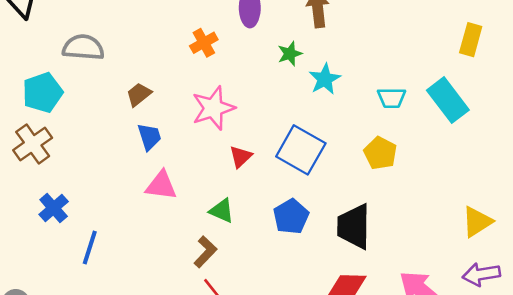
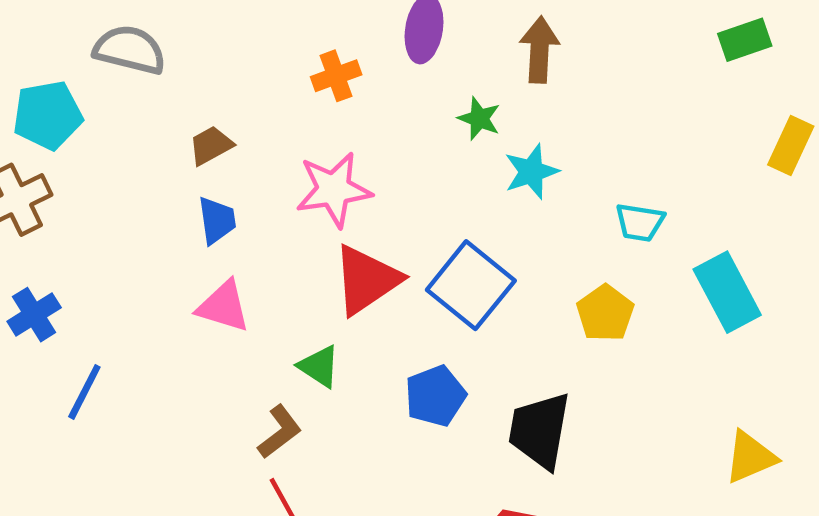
green star: (290, 54) -> (479, 119), turned 30
cyan rectangle: (448, 100) -> (727, 292), moved
red triangle: (241, 157) -> (366, 280), size x1.8

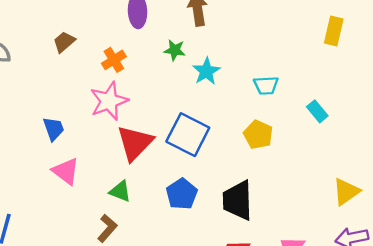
orange cross: (336, 76) -> (114, 60), moved
brown trapezoid: (211, 145) -> (64, 42), moved
cyan rectangle: (727, 292) -> (317, 111), size x0.6
pink triangle: (223, 306) -> (66, 171), turned 32

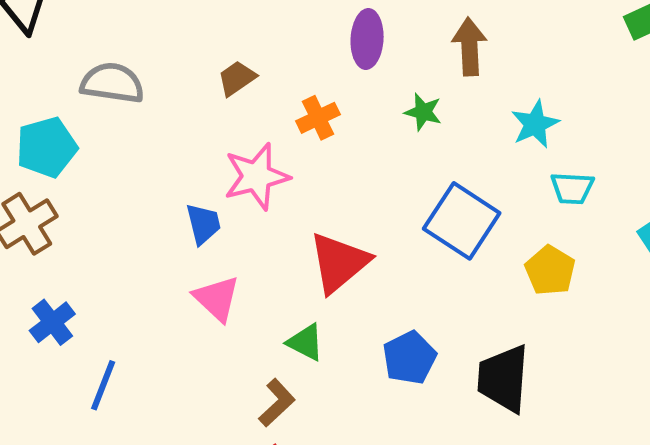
cyan star: (206, 71) -> (535, 124), moved
pink star: (109, 101) -> (257, 176), moved
blue square: (188, 135) -> (462, 221), moved

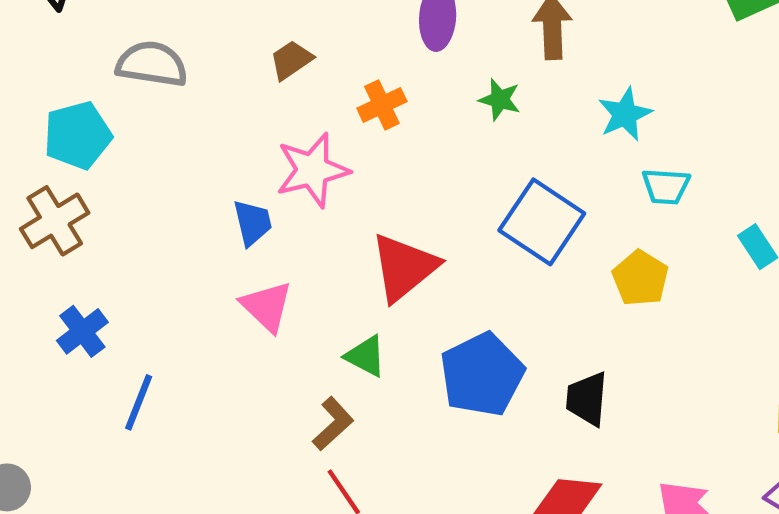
blue pentagon: (409, 358) -> (482, 375), size x1.4
black trapezoid: (503, 378) -> (587, 399), size x0.7

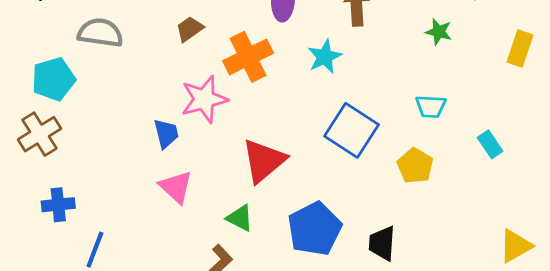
green star: (500, 100) -> (439, 32), moved
orange cross: (382, 105) -> (248, 57), size x1.6
cyan star: (625, 114) -> (325, 57), moved
blue cross: (82, 331) -> (58, 205), turned 32

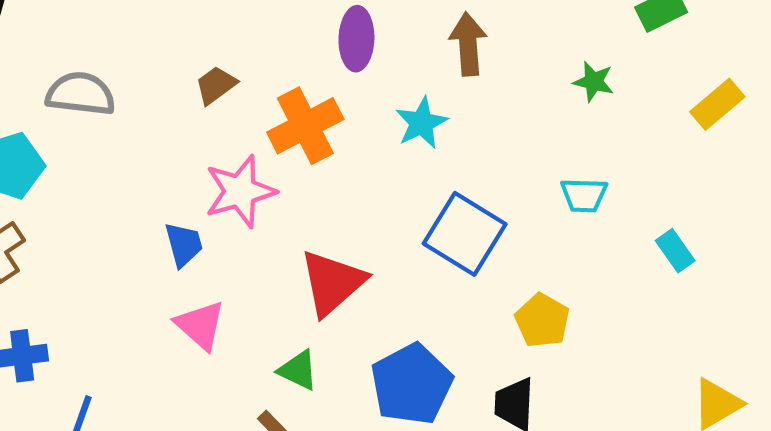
yellow rectangle: (520, 48) -> (717, 104), turned 32
yellow pentagon: (415, 166) -> (542, 321), moved

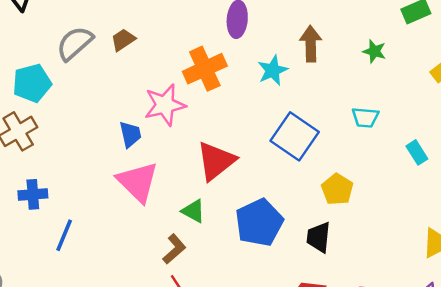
brown arrow: (468, 44) -> (311, 44), moved
brown trapezoid: (216, 85) -> (123, 40), moved
gray semicircle: (81, 94) -> (75, 43), turned -51
pink triangle: (200, 325) -> (138, 182), size x1.4

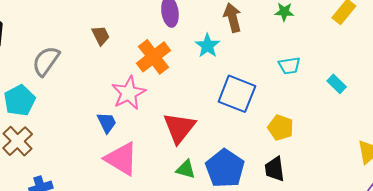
brown trapezoid: (123, 40) -> (101, 36), moved, turned 110
green triangle: (193, 211) -> (186, 169), moved

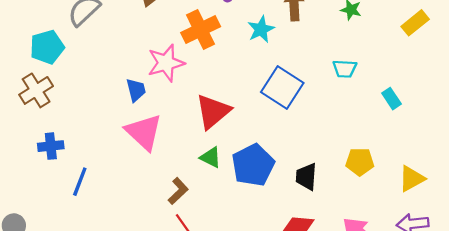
yellow pentagon: (281, 128) -> (360, 162), moved, turned -30

